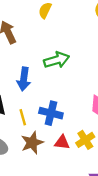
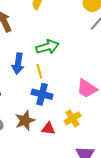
yellow line: (23, 117) -> (39, 71), moved
red triangle: (62, 142) -> (48, 129), moved

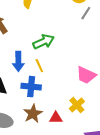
blue cross: (42, 94) -> (31, 87), moved

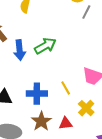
blue arrow: (18, 61) -> (20, 50), moved
yellow line: (39, 66) -> (66, 88), moved

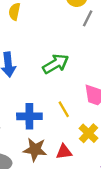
green arrow: (45, 46) -> (56, 64), moved
brown star: (41, 121) -> (35, 150), turned -30

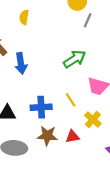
green arrow: (56, 64) -> (75, 59), moved

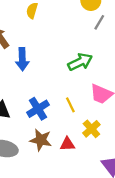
blue cross: (41, 107) -> (38, 109), turned -36

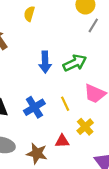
blue arrow: (22, 59) -> (45, 62), moved
brown star: (41, 140) -> (37, 153), moved

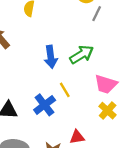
yellow line: (65, 104) -> (65, 90), moved
yellow cross: (85, 127) -> (108, 111), moved

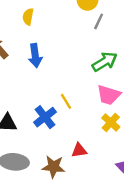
green arrow: (82, 55) -> (105, 62), moved
blue arrow: (51, 57) -> (35, 56), moved

